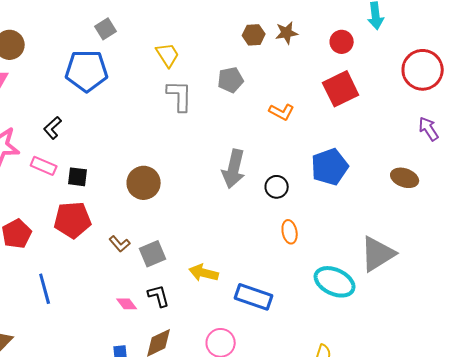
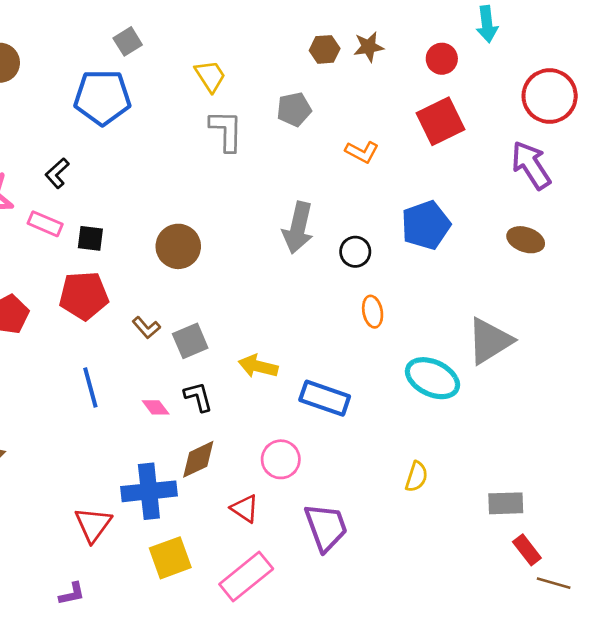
purple arrow: (429, 129) -> (531, 165), moved, size x1.5
blue line: (45, 289) -> (90, 387), moved

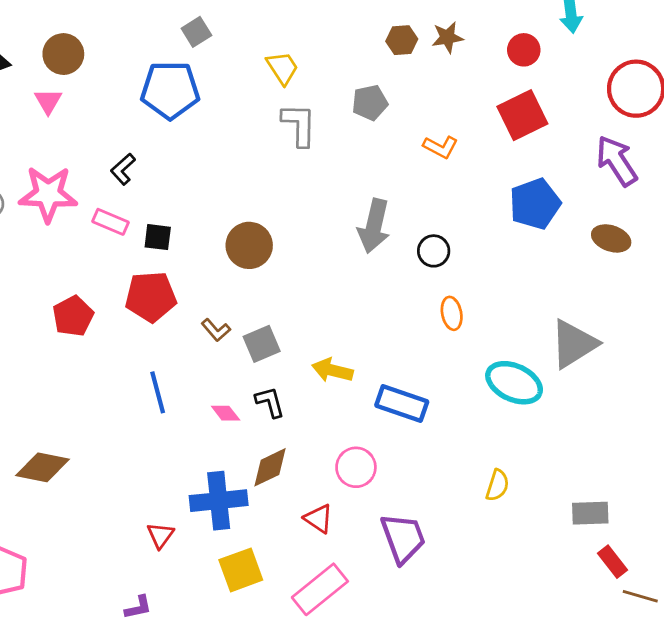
blue pentagon: (426, 225) -> (535, 204), moved
red triangle: (93, 525) -> (160, 535), size x0.7

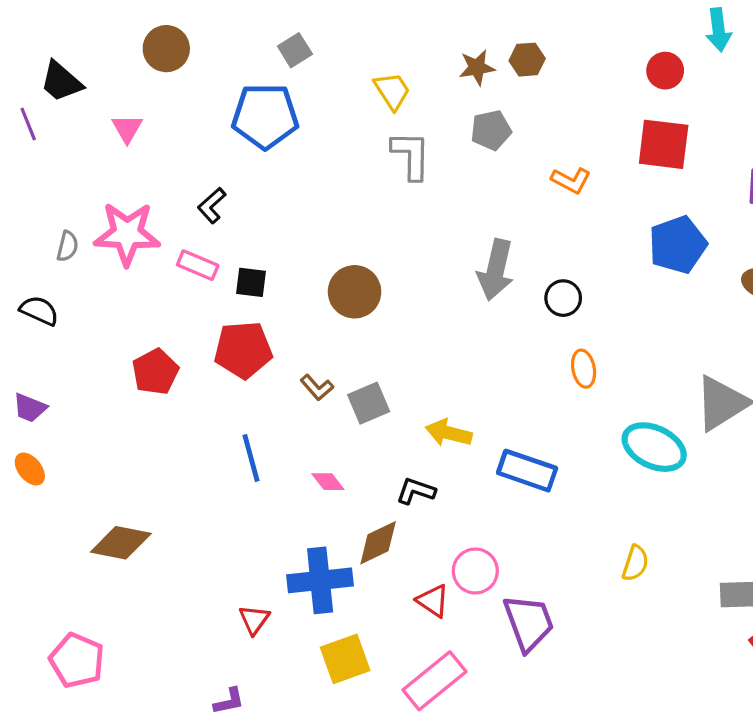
brown star: (447, 37) -> (477, 67), moved
brown circle: (63, 54) -> (166, 49), moved
red square: (522, 115) -> (664, 144), turned 33
black L-shape: (270, 402) -> (416, 491), moved, turned -56
pink circle: (356, 467) -> (475, 571), moved

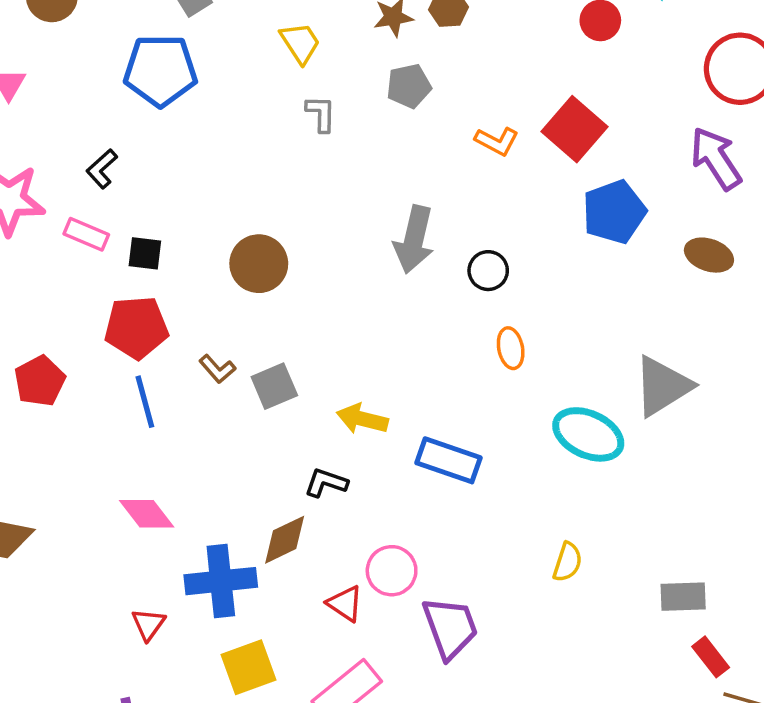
red square: (664, 144) -> (574, 129), moved, turned 34
gray L-shape: (411, 155) -> (321, 114), size x0.7
red pentagon: (155, 372) -> (40, 381), moved
blue line: (251, 458) -> (145, 402), moved
pink diamond: (328, 482) -> (147, 514), moved, size x1.5

